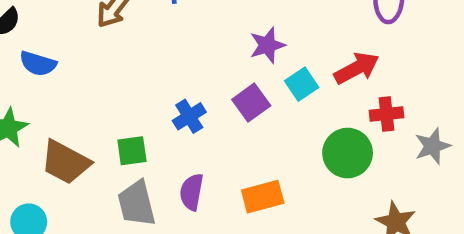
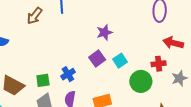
red arrow: (357, 68) -> (173, 43), moved, turned -138
cyan square: (302, 84) -> (120, 61), moved
blue cross: (189, 116) -> (68, 74), moved

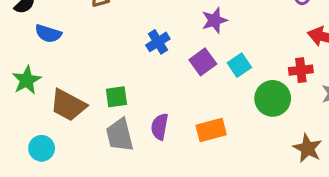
blue cross: (68, 74) -> (158, 42), moved

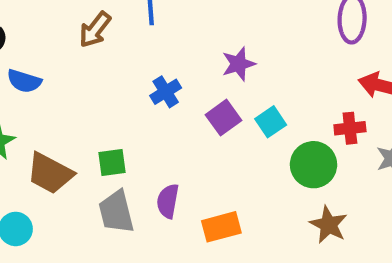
orange rectangle: (211, 130) -> (221, 227), moved
brown star: (308, 148) -> (329, 225), moved

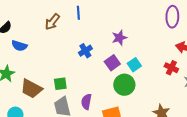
red cross: (350, 128) -> (171, 68), turned 32
green circle: (314, 165) -> (124, 85), moved

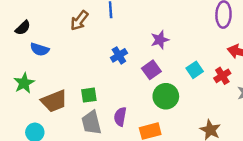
cyan square: (134, 65) -> (195, 70), moved
red cross: (171, 68) -> (222, 76), turned 32
brown trapezoid: (31, 89) -> (54, 101), turned -50

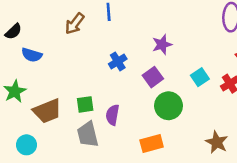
purple semicircle: (120, 117) -> (112, 115), moved

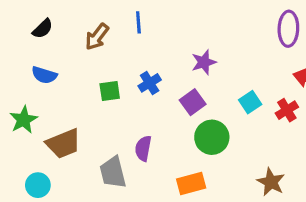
black semicircle: (13, 31) -> (43, 29), moved
green square: (85, 104) -> (110, 91), moved

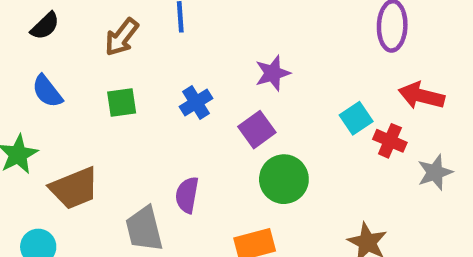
blue semicircle: (44, 75) -> (47, 91), turned 35
green square: (110, 91) -> (122, 103), moved
cyan square: (250, 102) -> (356, 118), moved
red cross: (287, 110) -> (390, 141), turned -35

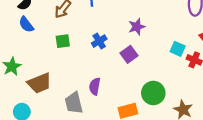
blue semicircle: (47, 91) -> (26, 25), moved
cyan square: (356, 118) -> (178, 49), turned -32
green circle: (284, 179) -> (153, 93), moved

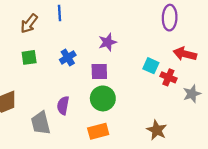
purple square: (129, 54) -> (99, 72), turned 35
green circle: (153, 93) -> (103, 98), moved

